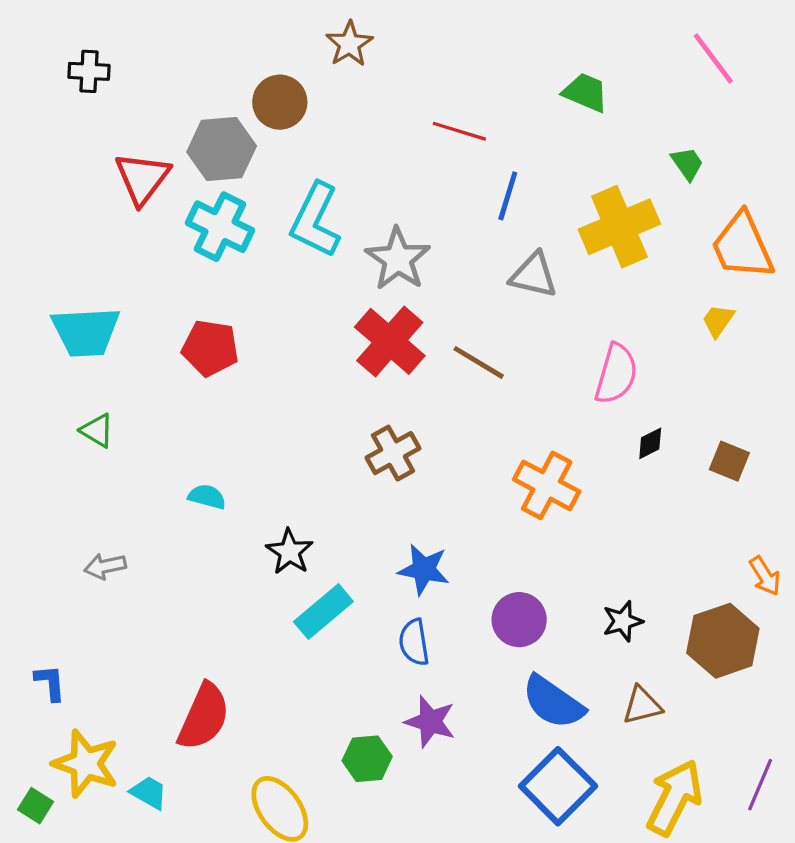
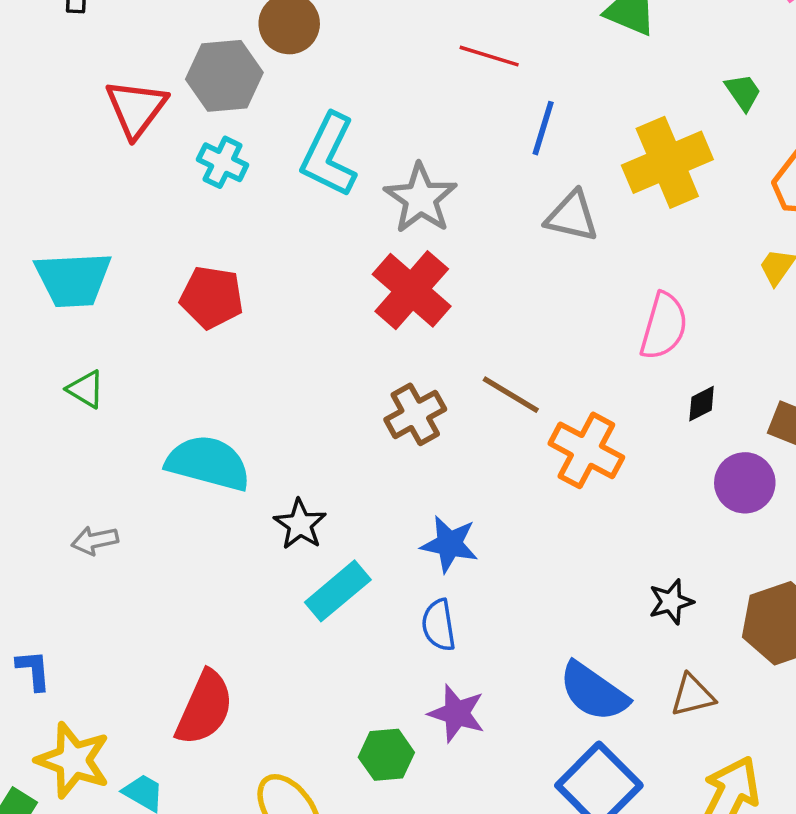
cyan cross: (220, 227) -> (223, 162), size x0.7
brown line: (479, 362) -> (511, 395), moved
cyan semicircle: (207, 497) -> (208, 463), size x2.0
purple circle: (519, 620) -> (745, 483), moved

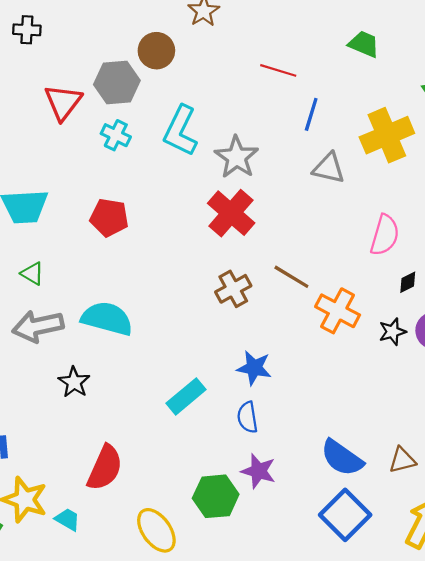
black star: (300, 524) -> (74, 382), moved
gray arrow: (95, 540) -> (38, 326), moved, size x1.8
black star: (671, 602) -> (392, 332), moved
green hexagon: (386, 755) -> (216, 496), size x1.4

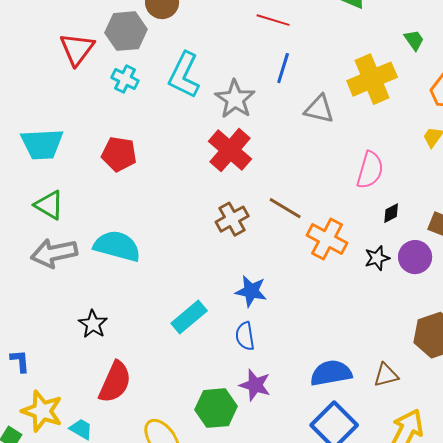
blue line: (311, 114) -> (283, 68), moved
green triangle: (32, 273) -> (49, 205), size x1.4
black star: (74, 382) -> (93, 324), moved
blue semicircle: (342, 458) -> (331, 373), turned 135

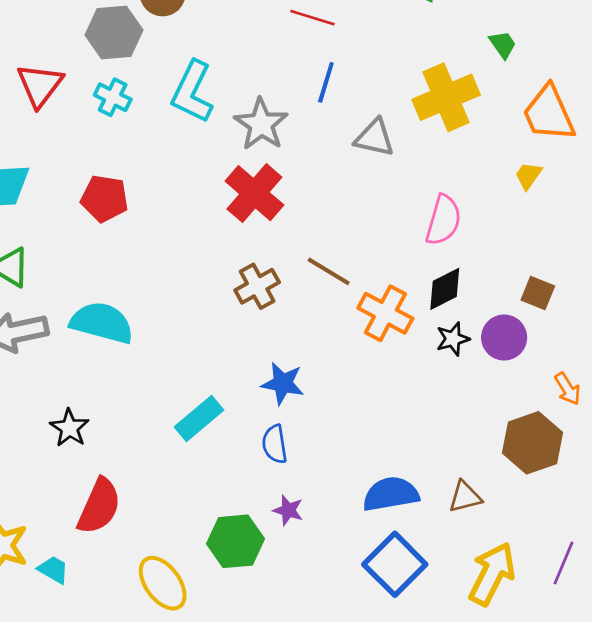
red triangle: (77, 49) -> (40, 85), moved
black diamond: (391, 213) -> (445, 289), moved, size x1.6
purple star: (255, 385) -> (288, 510), size x0.7

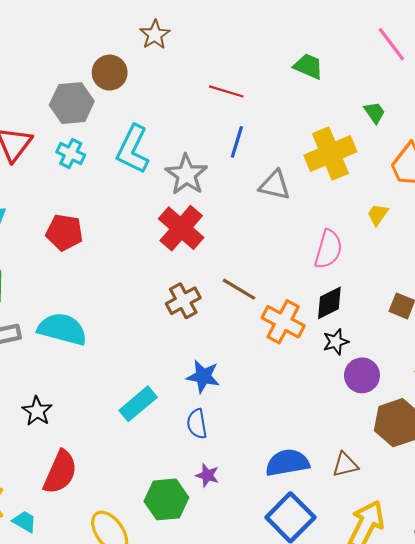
yellow trapezoid: (528, 176) -> (378, 215), moved
purple circle: (504, 338) -> (362, 375), moved

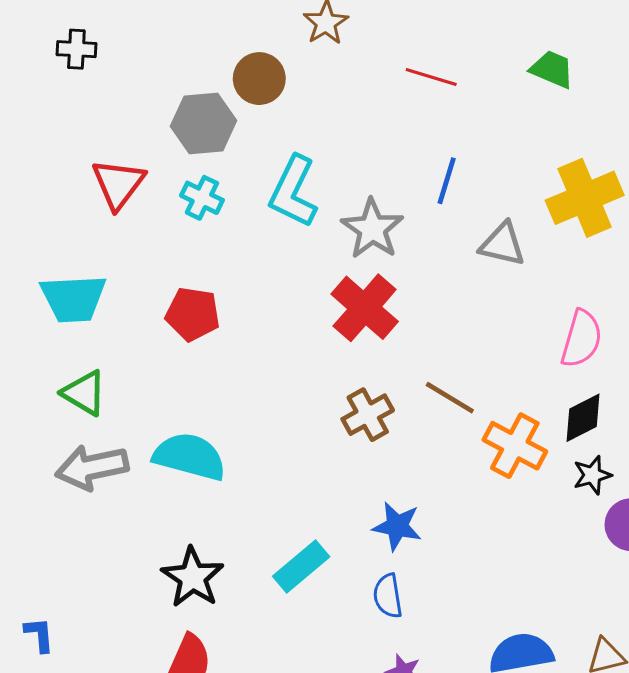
red line: (226, 91) -> (431, 77), moved
black star: (37, 411) -> (193, 577), moved, size x1.4

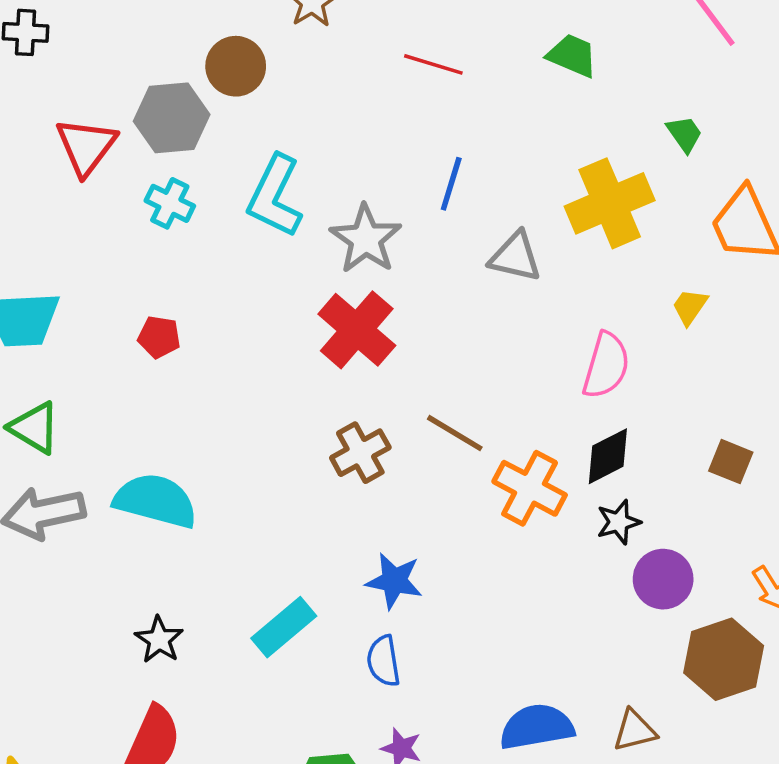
red triangle: (118, 184) -> (86, 146), moved
red pentagon: (193, 314) -> (159, 337), size x0.7
black star: (193, 577) -> (159, 640), size x0.7

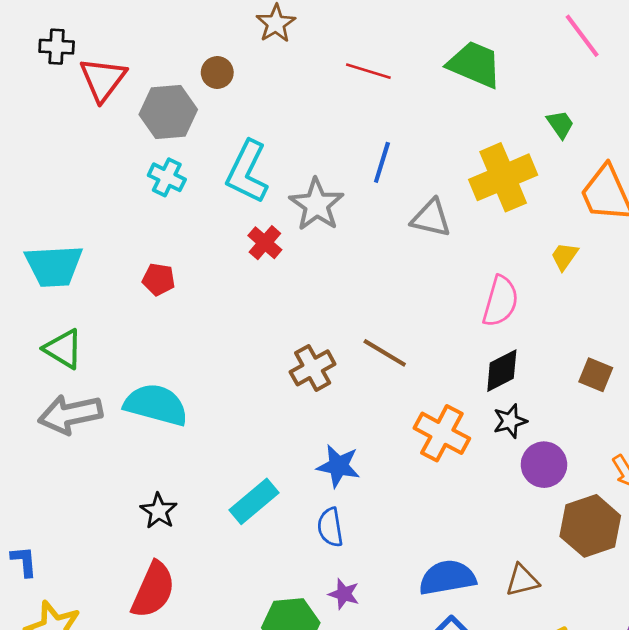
green trapezoid: (572, 56) -> (475, 64), size x1.4
brown circle: (236, 66) -> (217, 72), size x0.7
red triangle: (86, 146) -> (103, 79), moved
red cross: (357, 330) -> (265, 243), moved, size x0.6
orange cross: (530, 488) -> (442, 433), moved

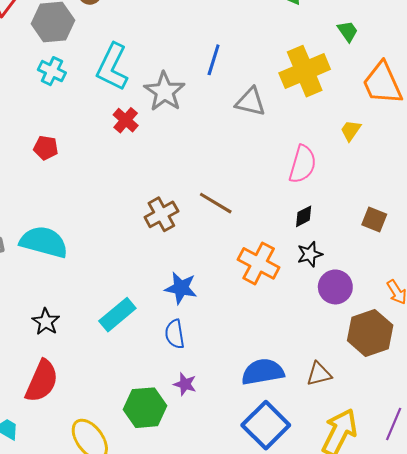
black diamond: (502, 371) -> (304, 216), size x0.7

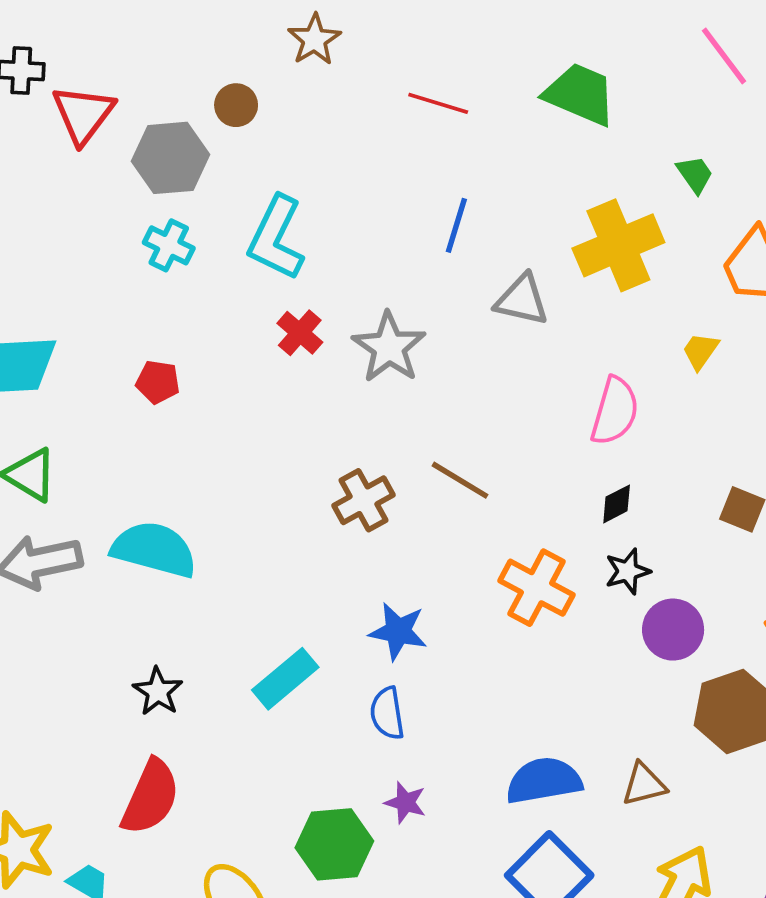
gray star: (164, 92) -> (389, 347), moved

